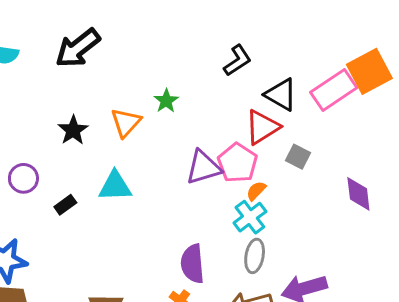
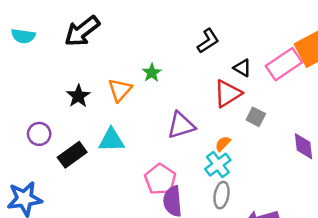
black triangle: (281, 95) -> (242, 68), size x0.7
pink pentagon: (237, 163) -> (160, 179), moved
black rectangle: (65, 205) -> (72, 155), size x1.6

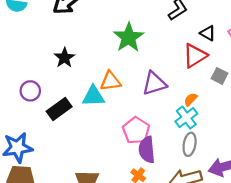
green star: (152, 73) -> (129, 37), size x1.8
orange triangle: (120, 90) -> (110, 81), moved, turned 40

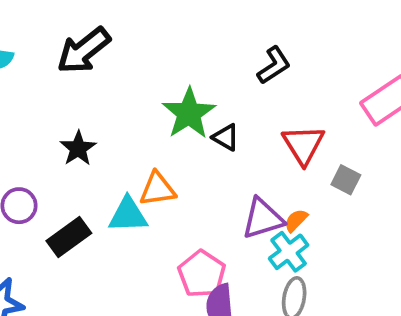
black triangle: (208, 33) -> (226, 137), moved
red triangle: (195, 56) -> (303, 145), turned -30
purple triangle: (154, 83) -> (263, 219), moved

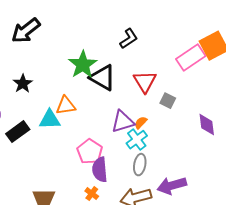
black triangle: (226, 137) -> (103, 78), size x1.8

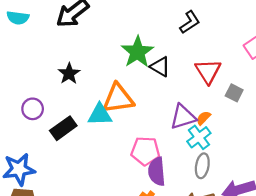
black triangle: (103, 78) -> (160, 67), size x0.7
orange triangle: (66, 106) -> (118, 99), size x1.4
pink pentagon: (90, 152) -> (145, 151), turned -30

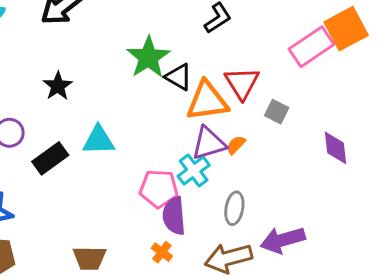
orange triangle: (118, 99) -> (207, 101), moved
cyan cross: (199, 137) -> (194, 171), moved

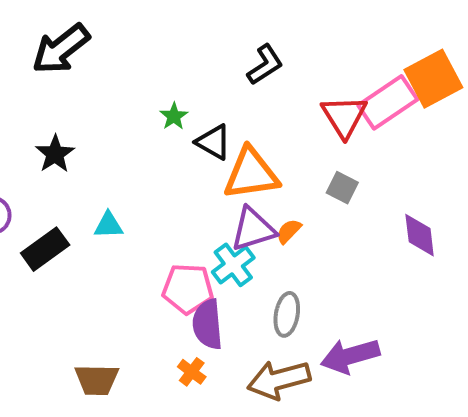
green star: (148, 57) -> (174, 116), size x0.5
red triangle: (242, 83) -> (344, 116), moved
cyan triangle: (99, 140) -> (108, 225), size x0.7

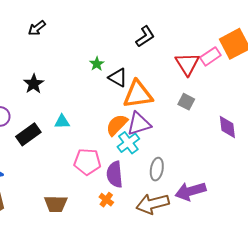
black arrow: (61, 49) -> (37, 28), size x0.6
pink rectangle: (388, 102) -> (210, 56), size x0.7
orange semicircle: (289, 231) -> (117, 125), moved, size x1.6
pink pentagon: (188, 289) -> (87, 162), moved

